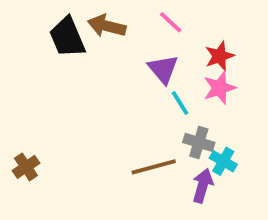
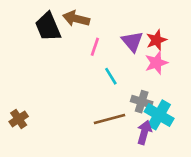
pink line: (171, 22) -> (95, 47), moved, turned 66
purple triangle: (163, 69) -> (132, 41), moved
cyan line: (180, 103) -> (111, 76), moved
cyan cross: (223, 161) -> (159, 115), size x1.5

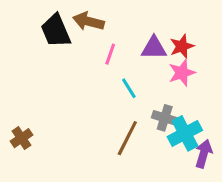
purple triangle: (132, 41) -> (154, 48), turned -50
cyan cross: (159, 115) -> (185, 133), turned 32
brown line: (110, 119) -> (127, 138), turned -48
purple arrow: (144, 132) -> (204, 154), moved

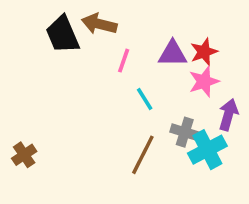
purple arrow: (204, 154) -> (228, 115), moved

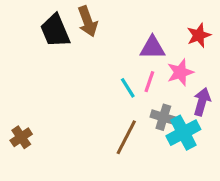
brown arrow: (99, 24) -> (88, 21), turned -124
red star: (204, 52) -> (199, 35), moved
pink line: (124, 61) -> (149, 82), moved

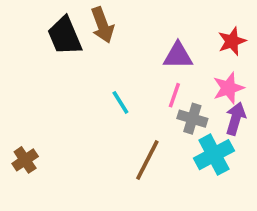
pink star: (180, 72) -> (228, 88), moved
cyan line: (128, 88) -> (120, 102), moved
gray cross: (163, 117) -> (192, 119), moved

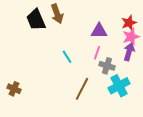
pink star: (228, 88) -> (131, 37), moved
purple arrow: (236, 119) -> (129, 52), moved
brown cross: (25, 160) -> (14, 89), turned -32

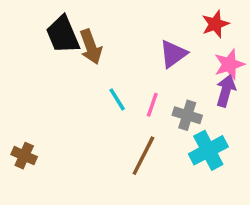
brown arrow: (57, 14) -> (91, 47), moved
red star: (129, 23) -> (215, 24), moved
purple triangle: (99, 31) -> (173, 54), turned -36
pink line: (97, 53) -> (152, 105), moved

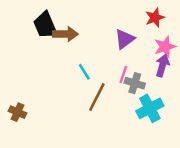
brown arrow: (91, 47) -> (65, 34), turned -70
pink line: (152, 105) -> (123, 74), moved
brown line: (143, 156) -> (97, 97), moved

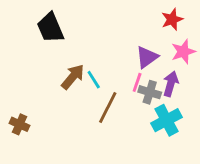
brown arrow: (65, 34) -> (73, 77), moved, turned -50
purple triangle: (125, 39) -> (147, 57), moved
purple arrow: (162, 66) -> (171, 84), moved

